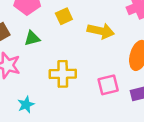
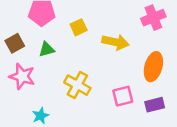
yellow cross: (63, 74) -> (77, 85), turned 30

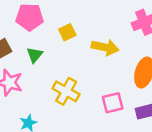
green triangle: (47, 49) -> (35, 55), turned -35

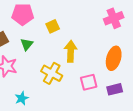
yellow arrow: (105, 47) -> (71, 51), moved, turned -100

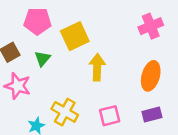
yellow square: (53, 26) -> (75, 36), size x1.6
yellow cross: (52, 73) -> (65, 112), moved
pink square: (89, 82) -> (110, 116), moved

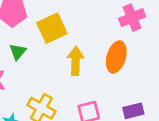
orange ellipse: (151, 76) -> (116, 57), moved

